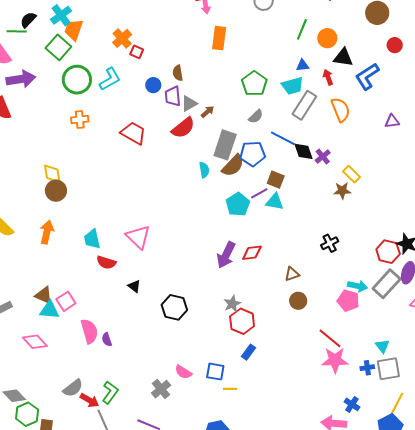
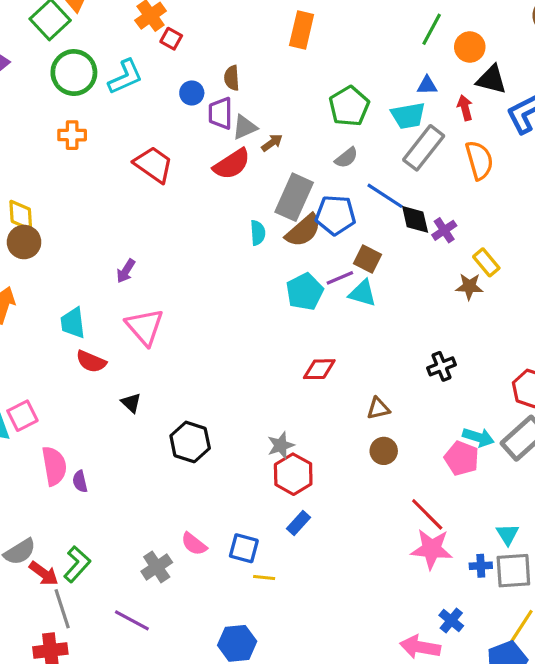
purple arrow: (226, 255) -> (126, 271), moved, size x0.6

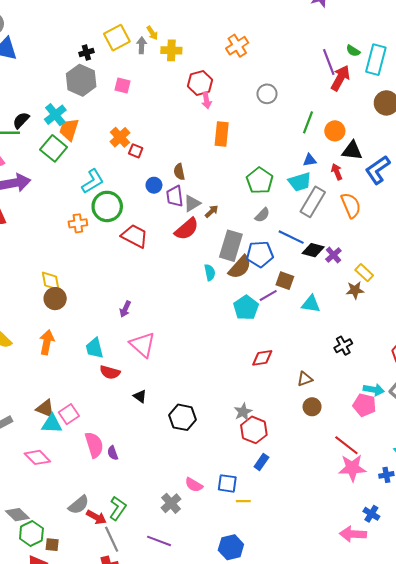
green circle: (74, 73) -> (107, 206), moved
cyan L-shape: (125, 77) -> (93, 181), moved
black diamond: (415, 219) -> (313, 250), turned -55
cyan triangle: (363, 293) -> (311, 304), moved

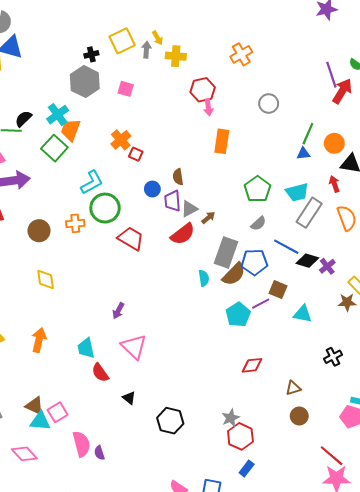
blue triangle: (310, 160) -> (303, 154), moved
brown circle: (55, 299) -> (39, 231), moved
red semicircle: (110, 372) -> (100, 373), turned 36

